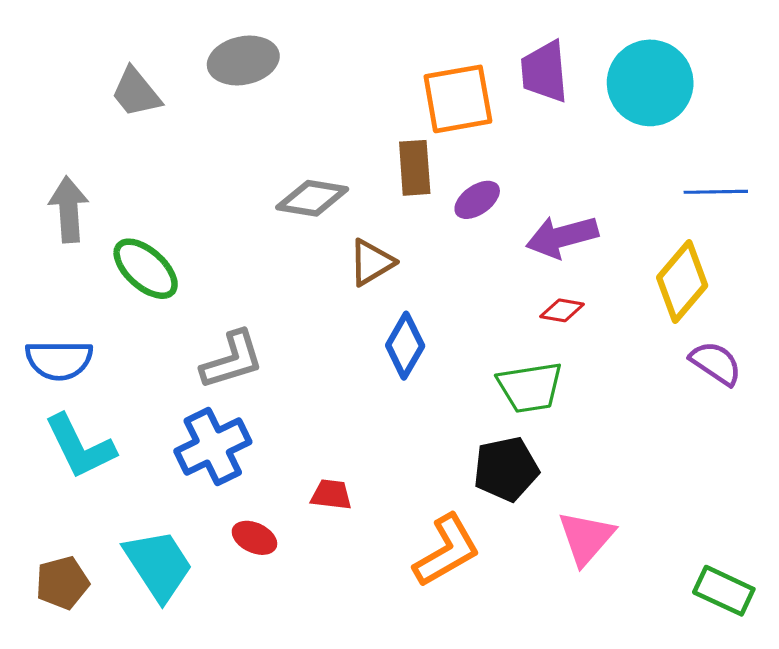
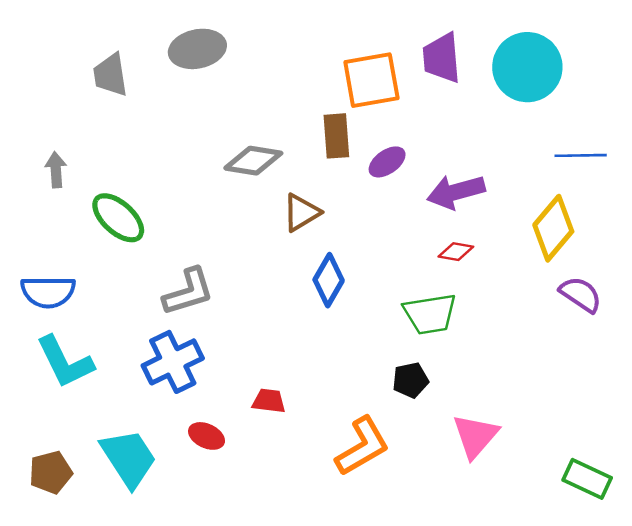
gray trapezoid: (136, 93) -> (110, 75), turned 30
gray arrow: (69, 209) -> (56, 170), size x0.7
black pentagon: (506, 469) -> (410, 380), size x0.7

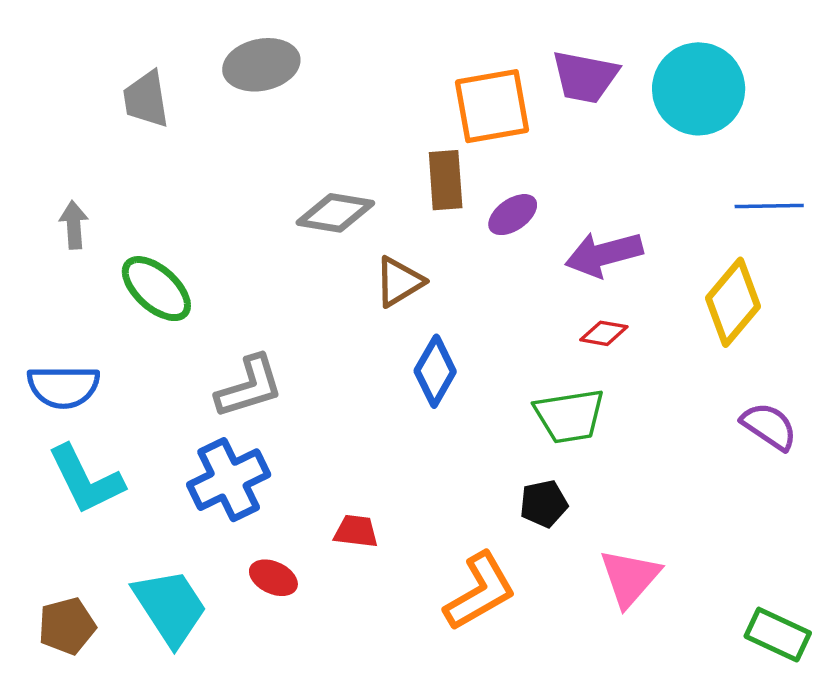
purple trapezoid: (442, 58) -> (585, 77), turned -74
purple semicircle: (581, 294) -> (769, 426), moved

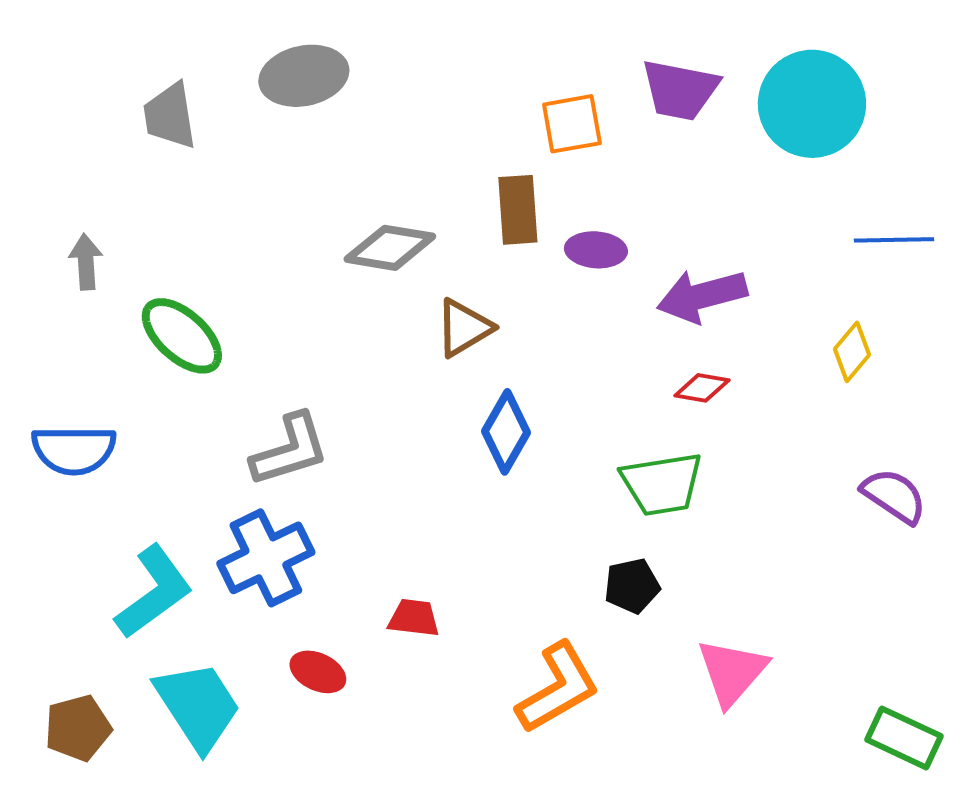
orange square: (492, 106) -> (572, 124), size x0.7
purple ellipse: (513, 215) -> (596, 250), turned 39
yellow diamond: (733, 302) -> (852, 352), size x0.6
cyan L-shape: (86, 480) -> (154, 592), moved, turned -100

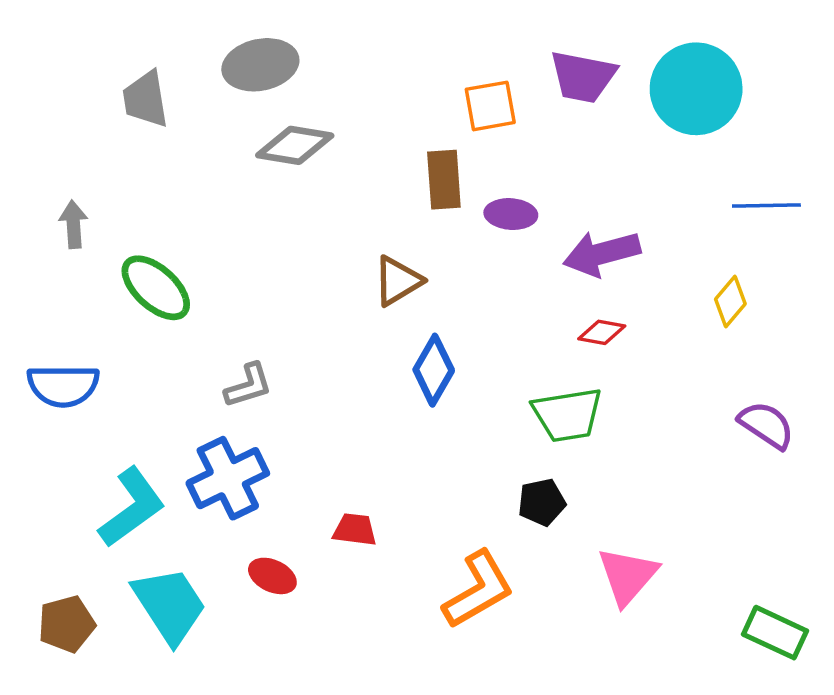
gray diamond: (390, 248) -> (295, 145), moved
gray L-shape: (290, 450) -> (248, 386), size x0.7

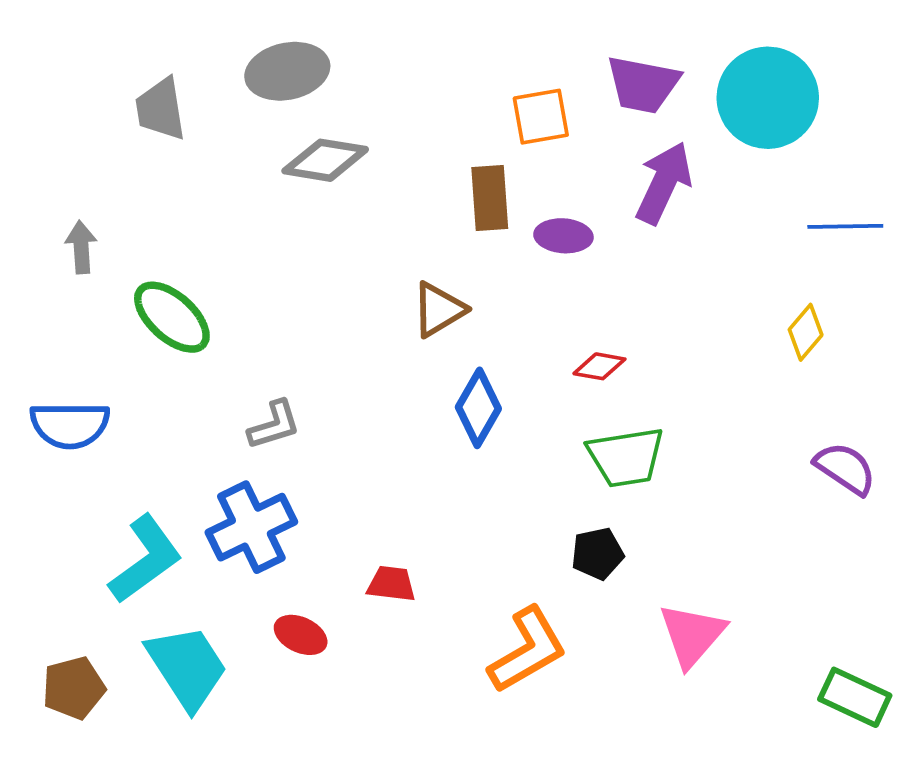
purple arrow: (602, 253) -> (664, 183), moved, turned 130
red diamond: (602, 332) -> (599, 366), moved

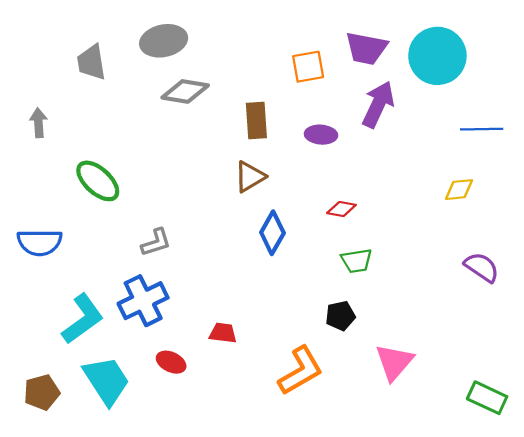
brown rectangle: (490, 198) -> (256, 121), moved
gray arrow: (81, 247) -> (38, 123), moved
yellow diamond: (806, 332) -> (459, 190), turned 44
green trapezoid: (626, 457) -> (357, 261), size x0.7

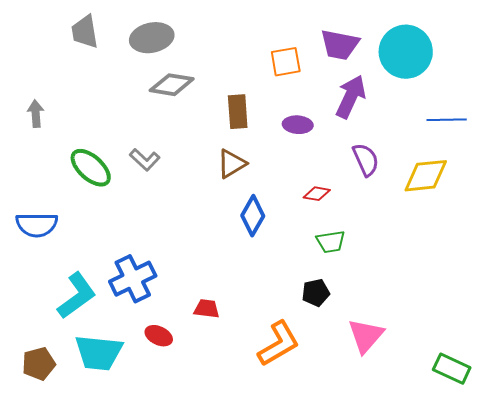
gray trapezoid: (91, 62) -> (85, 32), moved
yellow diamond: (459, 190) -> (426, 176), size x1.6
gray L-shape: (156, 242) -> (145, 160), moved, turned 60
purple semicircle: (482, 267) -> (366, 160), moved, turned 32
cyan trapezoid: (106, 380) -> (99, 353), turned 129

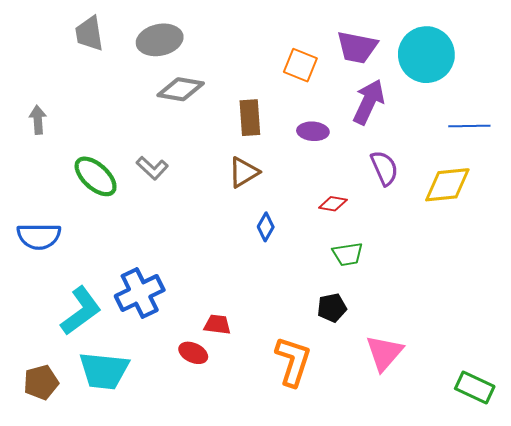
orange square: (286, 62) -> (300, 65), turned 32
blue diamond: (253, 216) -> (266, 227), size x0.7
red ellipse: (159, 336) -> (193, 353), moved
orange L-shape: (279, 344) -> (293, 361), turned -42

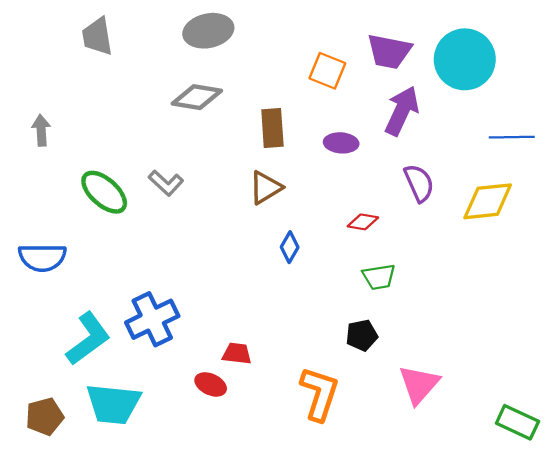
gray ellipse: (160, 40) -> (208, 31), moved

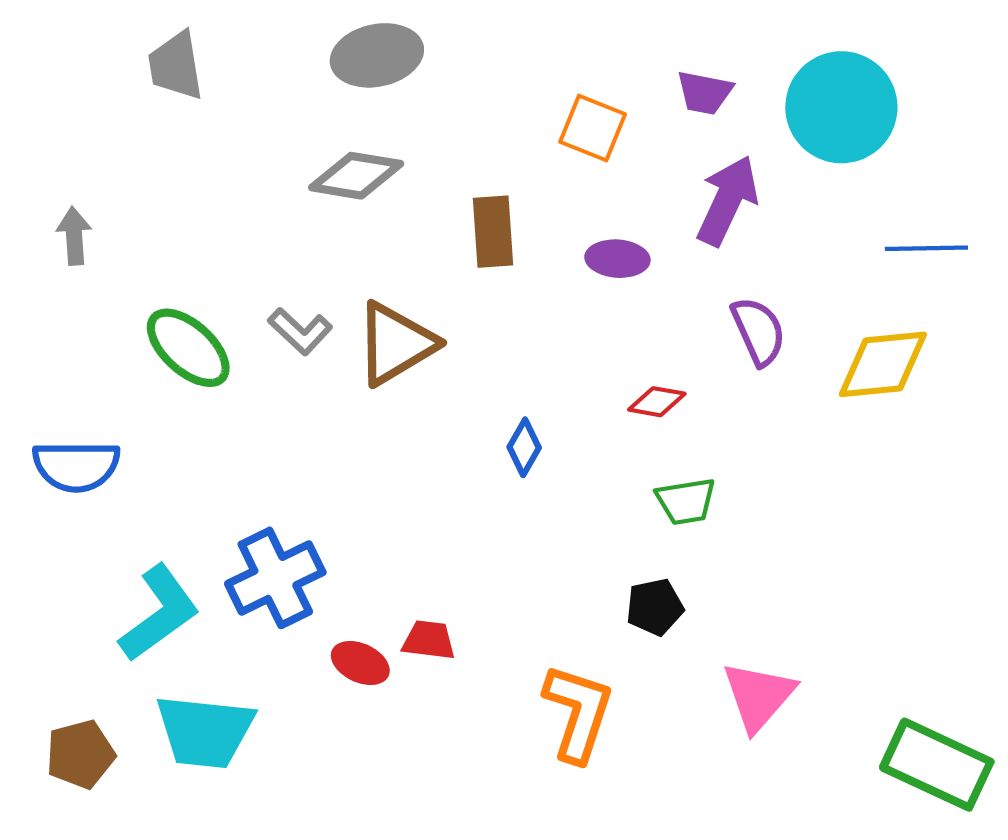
purple trapezoid: (389, 51) -> (705, 93), size x0.7
brown triangle: (266, 188) -> (396, 344), moved, size x1.4
red ellipse: (211, 384) -> (360, 663), moved
green rectangle: (517, 422) -> (937, 765), size x1.4

